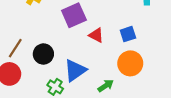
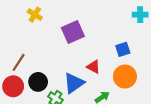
red triangle: (96, 35) -> (93, 67), moved
black circle: (43, 54) -> (38, 82), moved

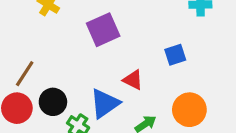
orange circle: (125, 77) -> (189, 110), moved

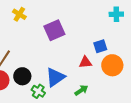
red triangle: (133, 80) -> (85, 62), moved, turned -32
orange circle: (189, 110) -> (112, 65), moved

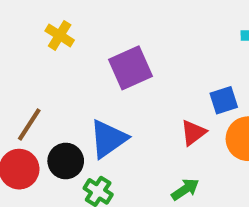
red triangle: (85, 62) -> (193, 133), turned -32
blue triangle: (55, 77) -> (108, 139), moved

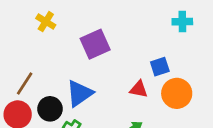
red triangle: (193, 133) -> (139, 89), turned 48

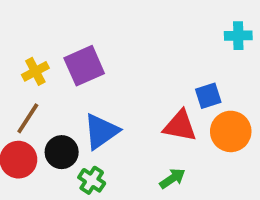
yellow cross: (46, 22) -> (35, 71), moved, turned 30
purple square: (95, 44) -> (84, 66), moved
red triangle: (139, 89) -> (180, 126), size x1.4

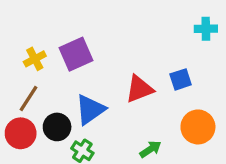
red triangle: (180, 126) -> (139, 89), moved, turned -32
orange circle: (231, 131) -> (198, 127), moved

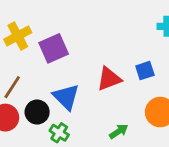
yellow cross: (35, 59) -> (18, 36), moved, size x1.4
blue triangle: (90, 110) -> (66, 97), turned -40

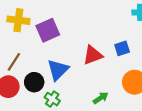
yellow cross: (18, 36) -> (18, 20), turned 35
blue triangle: (66, 97) -> (58, 70), turned 30

